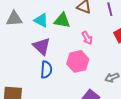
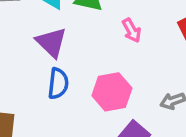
pink hexagon: (78, 61) -> (112, 92), moved

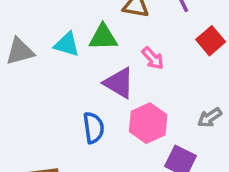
purple triangle: (51, 42) -> (119, 83), moved

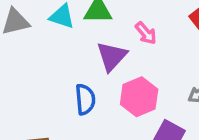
purple triangle: (119, 83) -> (112, 56), turned 40

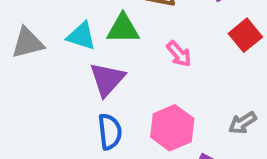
purple triangle: (112, 56) -> (107, 79), moved

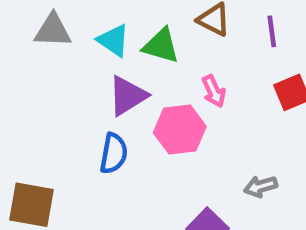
pink hexagon: (172, 128) -> (180, 130), moved

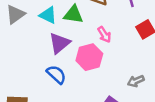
gray triangle: (53, 31) -> (15, 14), turned -30
blue semicircle: (114, 153) -> (56, 74), turned -50

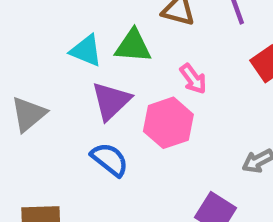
gray triangle: (15, 14) -> (29, 114), moved

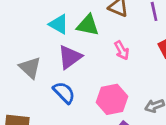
gray triangle: (29, 114) -> (30, 68), moved, turned -45
pink hexagon: (168, 123) -> (112, 99), moved

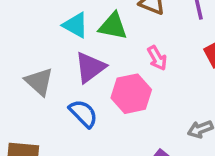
pink hexagon: (112, 99) -> (131, 94), moved

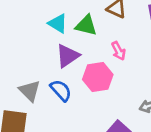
gray triangle: (39, 82) -> (30, 91), moved

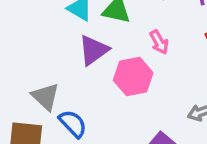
blue semicircle: (61, 90) -> (73, 124), moved

